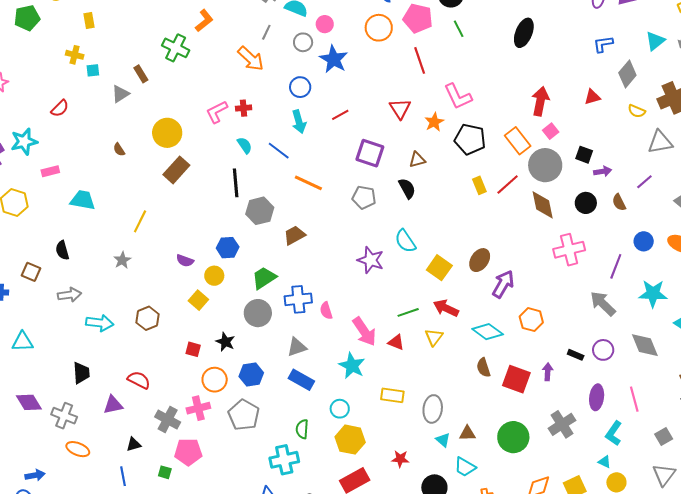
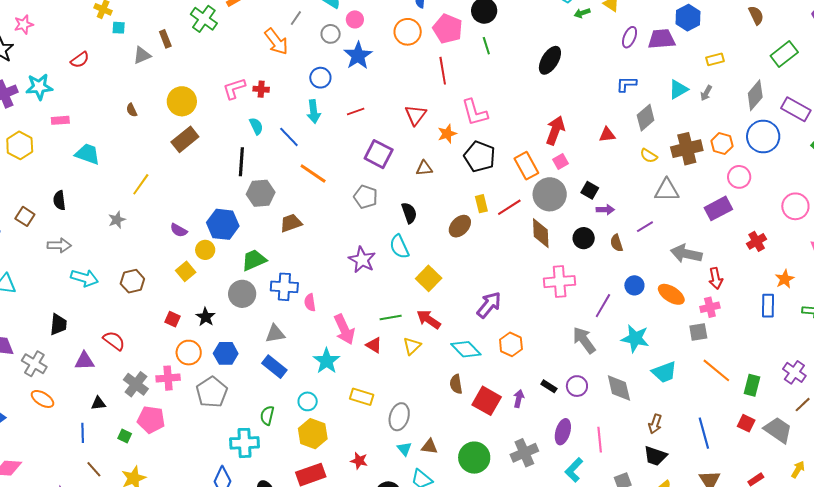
black semicircle: (407, 188) -> (409, 213), moved
blue hexagon: (228, 248) -> (223, 224), size x1.4
brown ellipse: (480, 260) -> (460, 226), moved

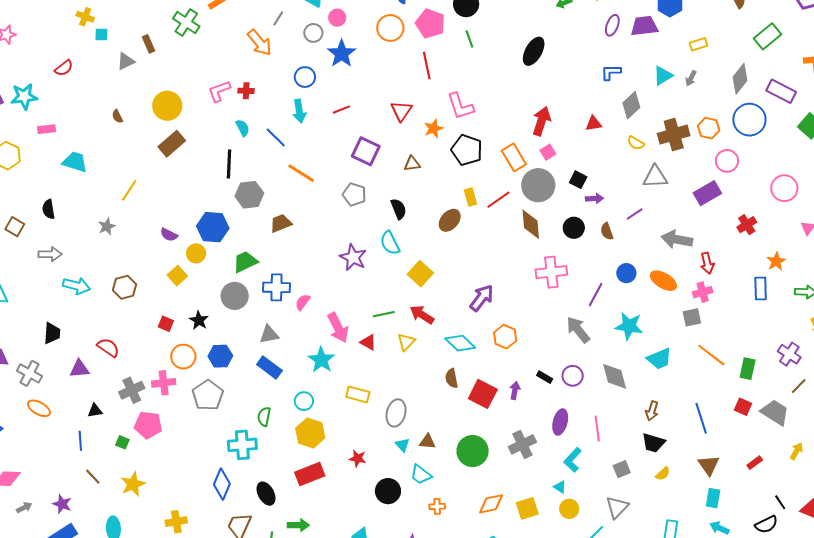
pink semicircle: (310, 302) -> (303, 302), turned 48
gray cross: (136, 384) -> (132, 390), turned 30

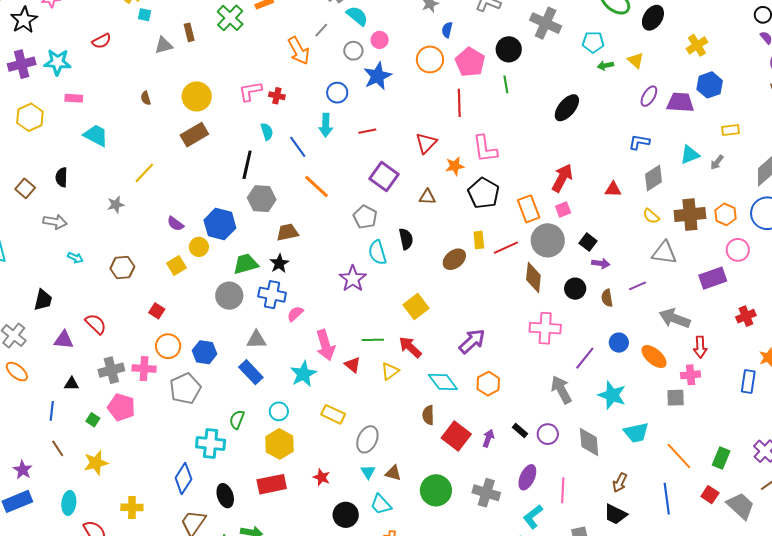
cyan semicircle: (390, 243) -> (377, 252), moved
cyan arrow: (76, 286) -> (75, 258), size x0.6
black star: (199, 320) -> (279, 263), moved
orange line: (711, 355) -> (679, 456), moved
gray cross: (522, 444) -> (486, 493), turned 32

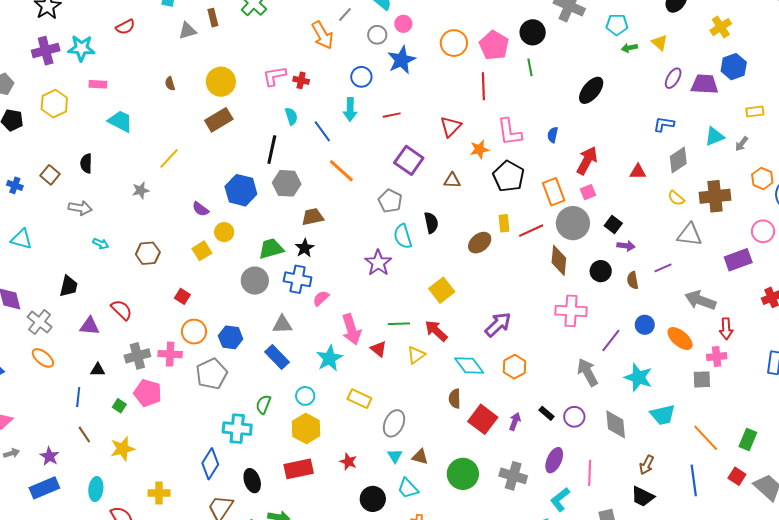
blue semicircle: (447, 30) -> (553, 135), moved
orange hexagon: (725, 214) -> (762, 179), moved
blue hexagon: (220, 224) -> (241, 190), moved

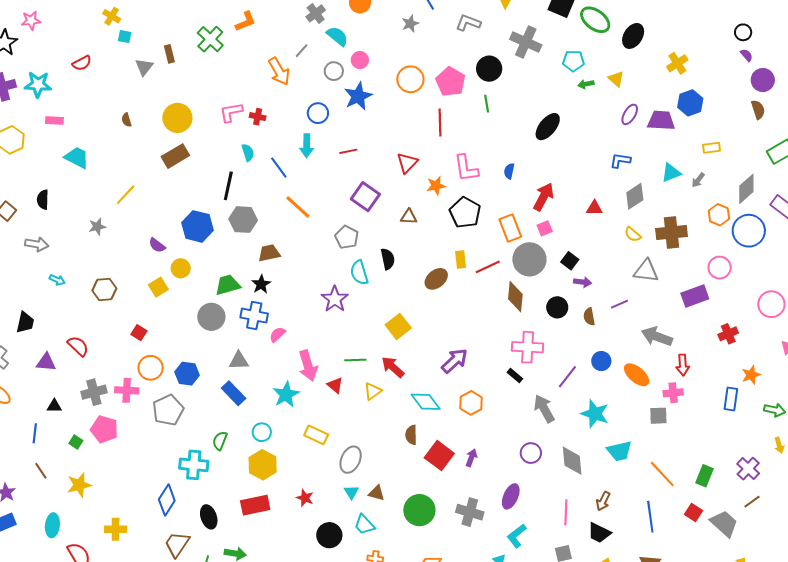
gray triangle: (187, 31) -> (144, 67), turned -36
black rectangle: (547, 413) -> (515, 376), moved
pink line: (590, 473) -> (566, 512), moved

